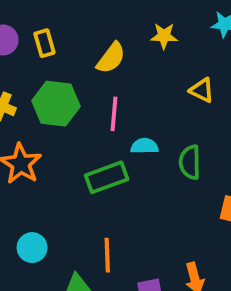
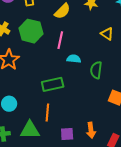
green rectangle: (107, 177) -> (53, 84), moved

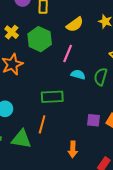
green semicircle: (96, 70) -> (101, 77), moved
orange arrow: (91, 130) -> (73, 149), moved
purple square: (67, 134) -> (93, 120), moved

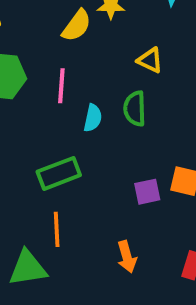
yellow semicircle: (75, 24) -> (77, 26), moved
cyan semicircle: (78, 75) -> (93, 118), turned 104

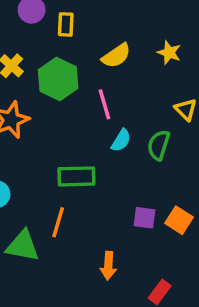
yellow semicircle: (77, 26) -> (116, 56), moved
pink line: (61, 86) -> (104, 104), turned -40

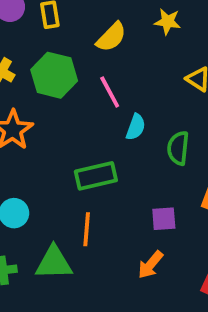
green semicircle: (159, 145) -> (178, 148), moved
purple square: (144, 218) -> (164, 219), moved
orange arrow: (108, 266) -> (150, 265), turned 48

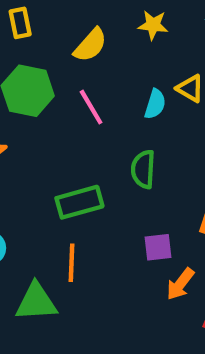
cyan semicircle: (136, 127) -> (155, 104), moved
green semicircle: (178, 148) -> (143, 169), moved
orange arrow: (150, 265) -> (180, 284), moved

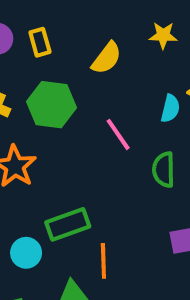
pink line: (91, 107) -> (118, 134), moved
green rectangle: (79, 202) -> (68, 224), moved

